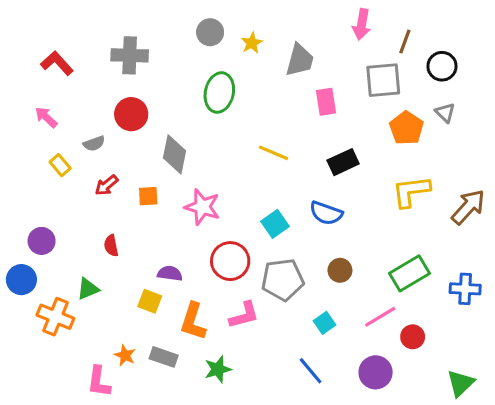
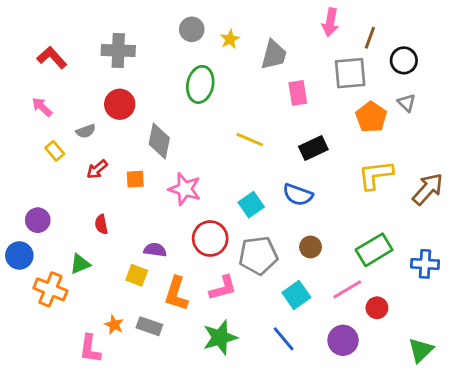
cyan square: (324, 323) -> (296, 295), size x1.4
green star: (218, 369) -> (220, 337), moved, size x1.4

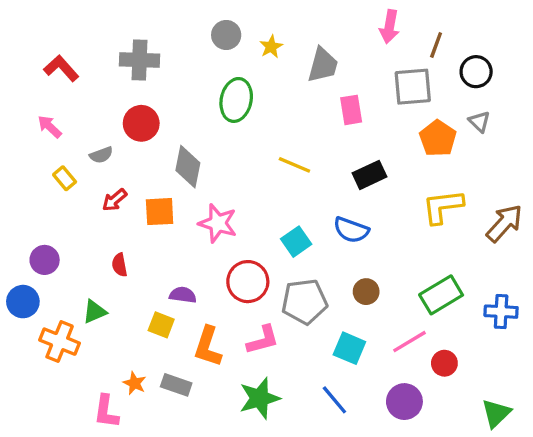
orange square: (135, 179) -> (160, 212), size x1.4
cyan square: (296, 295) -> (349, 348), turned -32

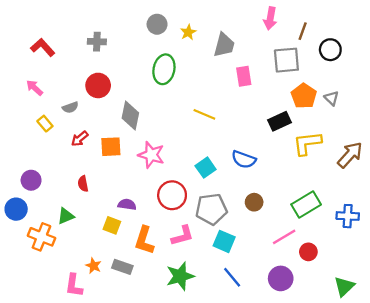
gray cross: (140, 60) -> (97, 42), size x0.7
gray triangle: (479, 122) -> (332, 98), moved
black rectangle: (369, 175) -> (280, 121), moved
cyan square: (349, 348) -> (224, 241), moved

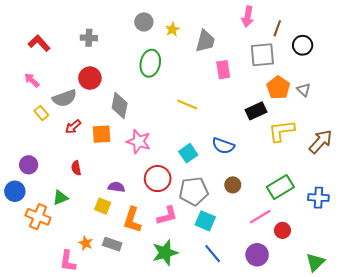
gray semicircle: (70, 107) -> (65, 98), size x1.6

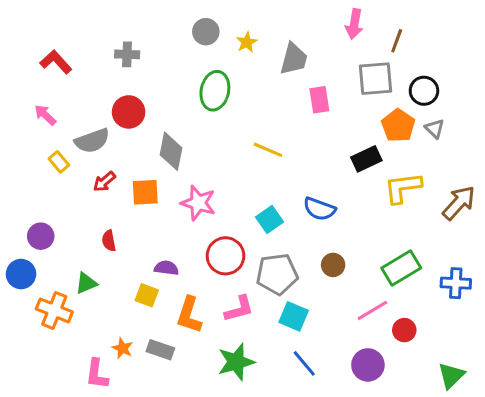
black circle: (303, 45) -> (424, 91), moved

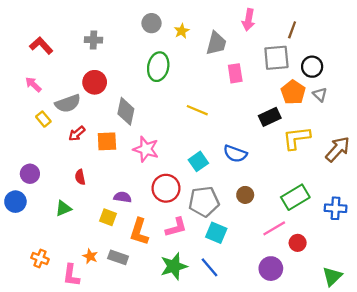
pink arrow: (354, 24) -> (249, 20), moved
orange cross: (54, 310) -> (40, 258), moved, size x0.7
blue line: (304, 363) -> (209, 267), moved

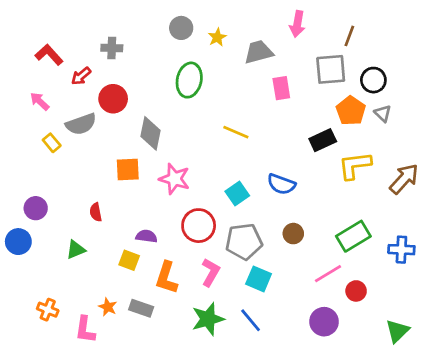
gray trapezoid: (216, 43) -> (259, 52), turned -120
red arrow: (77, 134) -> (81, 76), moved
pink L-shape: (176, 227) -> (211, 272), turned -45

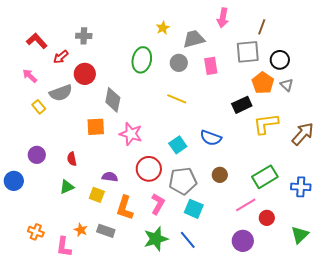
gray circle: (181, 28) -> (179, 63), moved
purple circle: (36, 208) -> (37, 155), moved
green triangle: (76, 250) -> (67, 187), moved
green triangle: (397, 331) -> (300, 235), moved

